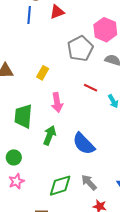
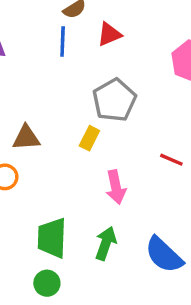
gray pentagon: (80, 49) -> (114, 100), moved
green trapezoid: (23, 116) -> (52, 238), moved

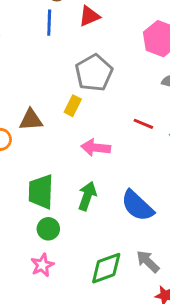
brown triangle: (26, 138) -> (31, 120), moved
pink arrow: (116, 187) -> (96, 148), turned 108
green circle: (47, 283) -> (48, 229), moved

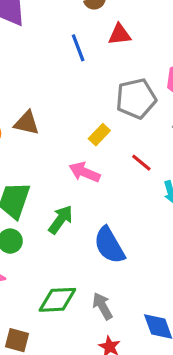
blue line: (49, 23) -> (78, 48), moved, turned -40
gray pentagon: (94, 73) -> (136, 99), moved
yellow rectangle: (73, 106) -> (99, 135), moved

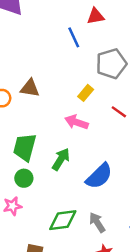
blue line: (78, 48) -> (74, 37), moved
blue semicircle: (109, 245) -> (99, 176), turned -100

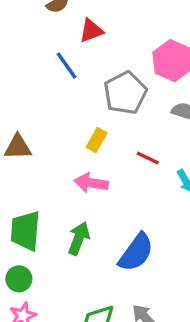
green circle: (24, 178) -> (19, 279), moved

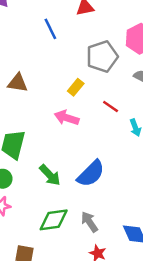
blue line: (66, 66) -> (50, 29), moved
green arrow: (79, 238) -> (50, 175), moved, turned 105

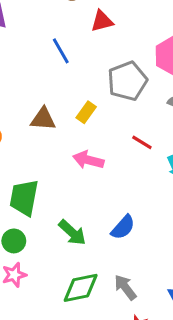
brown triangle: (18, 83) -> (43, 119), moved
yellow rectangle: (76, 87) -> (86, 112), moved
blue semicircle: (91, 174) -> (123, 227), size x0.7

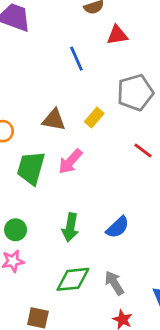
pink arrow: (88, 160) -> (70, 161), moved, turned -68
green trapezoid: (24, 198) -> (31, 168), moved
green arrow: (72, 233) -> (70, 227), turned 52

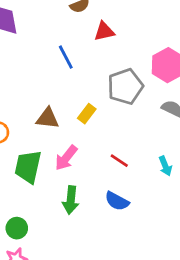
red line: (143, 151) -> (119, 161), moved
green arrow: (70, 227) -> (71, 200), moved
blue semicircle: (118, 227) -> (117, 201), moved, turned 75

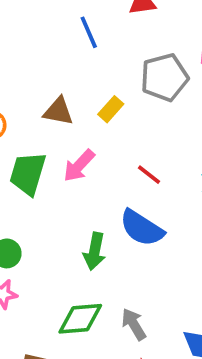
green arrow: (71, 200) -> (95, 251), moved
blue semicircle: (117, 201) -> (142, 228), size x1.4

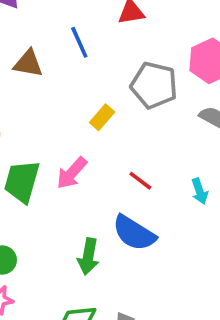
gray pentagon: (164, 77) -> (154, 85), turned 30
brown triangle: (58, 111) -> (28, 63), moved

